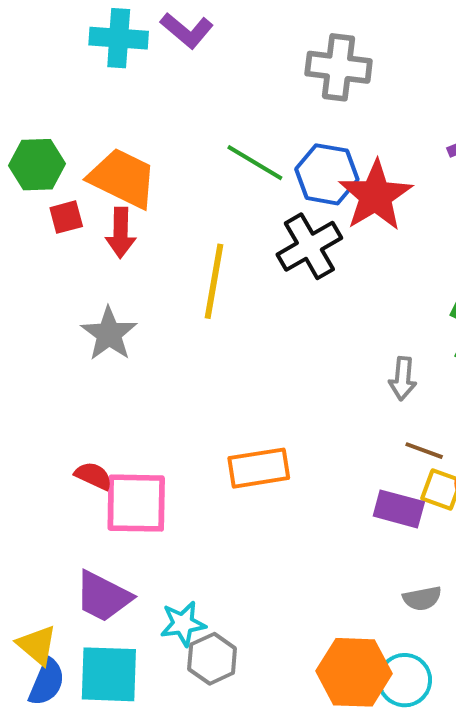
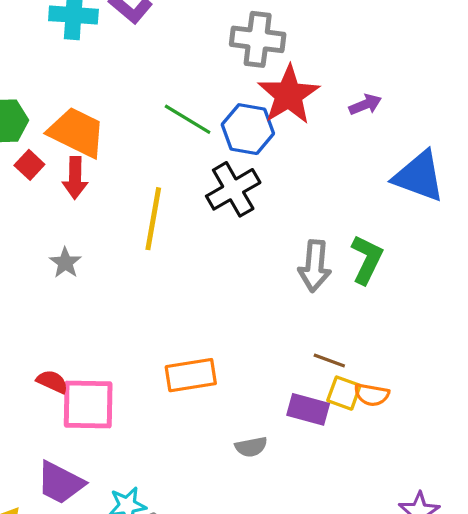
red star: (375, 196) -> (289, 95), moved
red square: (66, 217) -> (29, 165), turned -32
gray star: (109, 334) -> (65, 263), size x0.7
gray arrow: (403, 379) -> (315, 266), moved, size x1.4
gray semicircle: (422, 598) -> (251, 447), moved

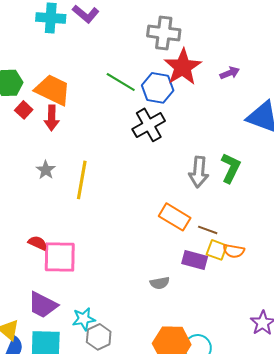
yellow line: (153, 219) -> (82, 180), moved
orange rectangle: (191, 375) -> (175, 217), moved, turned 40

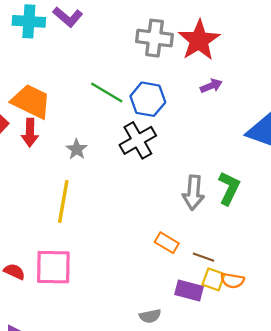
red star: (183, 67) -> (199, 40), moved
purple arrow: (230, 73) -> (211, 86), moved
gray star: (46, 170) -> (77, 149), moved
orange rectangle: (175, 217) -> (167, 243), size x0.7
pink square: (60, 257) -> (53, 267), moved

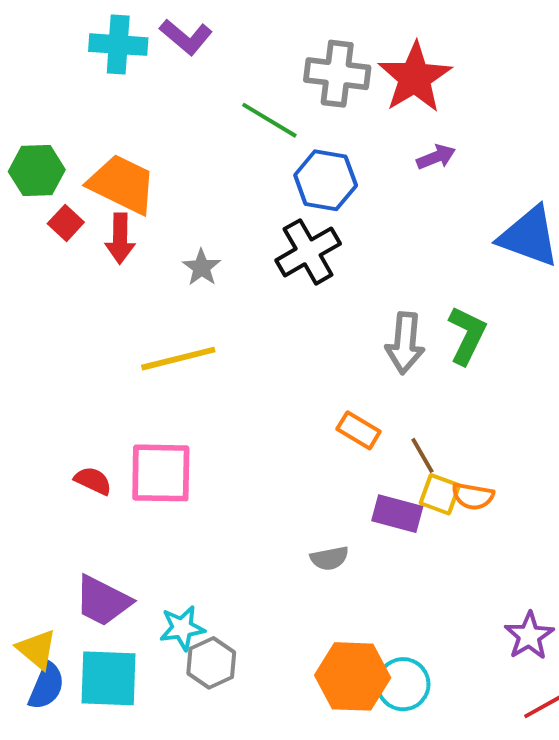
green line: (107, 93) -> (269, 120), moved
yellow line: (63, 202) -> (178, 359), turned 66
brown line: (203, 257) -> (422, 455), turned 40

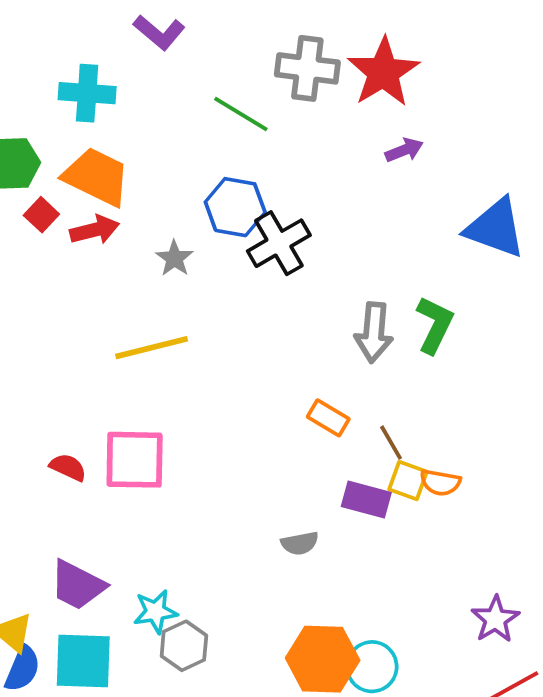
cyan cross: (118, 45) -> (87, 93), moved
blue hexagon: (326, 180) -> (235, 207), moved
red arrow: (120, 238) -> (95, 230), turned -105

